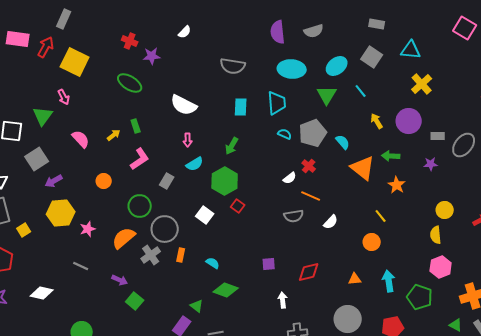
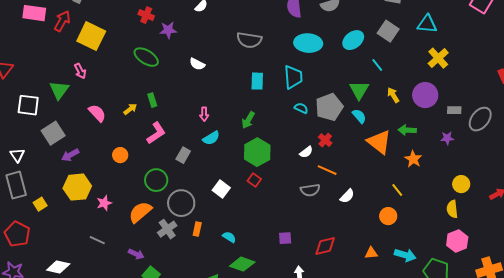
green triangle: (327, 95) -> (359, 90), moved
white semicircle: (184, 105) -> (197, 64), moved, size x0.6
green hexagon: (225, 181) -> (257, 152), moved
cyan arrow: (389, 281) -> (405, 255), turned 115

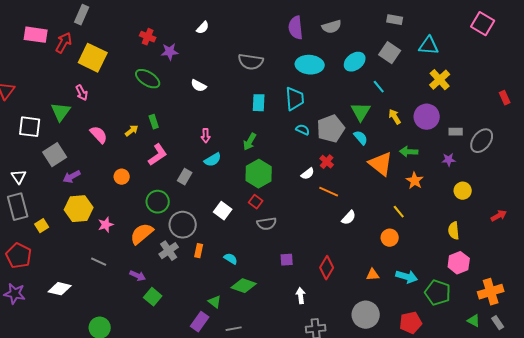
yellow circle: (461, 184) -> (463, 191), moved
gray semicircle: (310, 190) -> (267, 224), moved
red diamond: (325, 246) -> (327, 268), turned -45

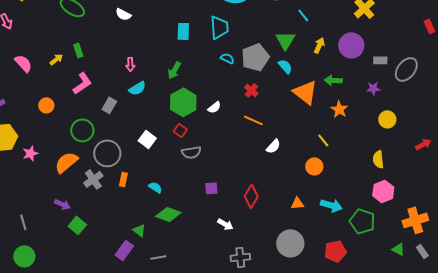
yellow arrow: (395, 117) -> (319, 45), turned 56
white semicircle: (308, 174) -> (214, 107), moved
gray line: (99, 262) -> (23, 222), moved, turned 49
white arrow: (301, 296) -> (225, 224), turned 126

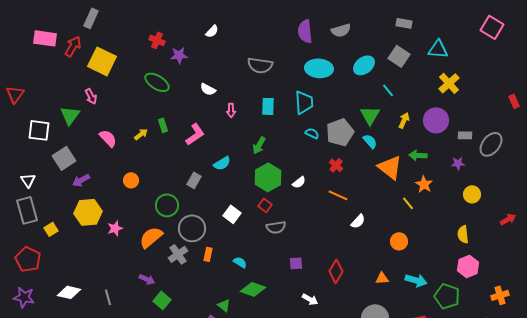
pink arrow: (130, 64) -> (231, 110), moved
pink L-shape: (82, 83) -> (195, 134), moved
yellow line: (323, 140) -> (408, 203), moved
orange cross: (415, 220) -> (500, 295), size x0.7

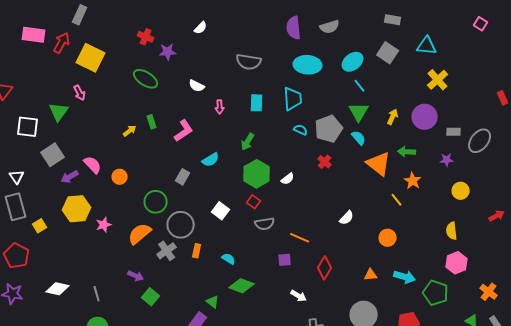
pink square: (492, 27) -> (481, 24), size x0.6
cyan line: (388, 90) -> (360, 86), moved
pink semicircle: (108, 138) -> (93, 165), moved
orange line: (338, 195) -> (300, 238), moved
orange cross: (500, 295) -> (489, 292), turned -36

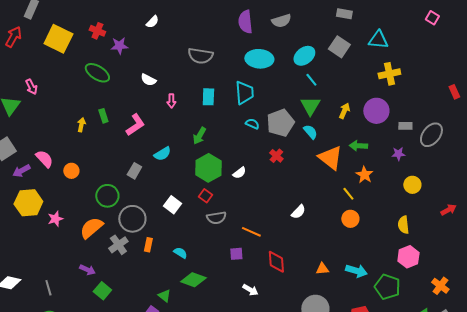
yellow square: (91, 58) -> (58, 39), moved
yellow cross: (438, 80) -> (389, 74), turned 30
yellow arrow: (130, 131) -> (81, 125), turned -40
orange circle: (388, 238) -> (350, 219), moved
red diamond: (325, 268) -> (276, 262), turned -35

